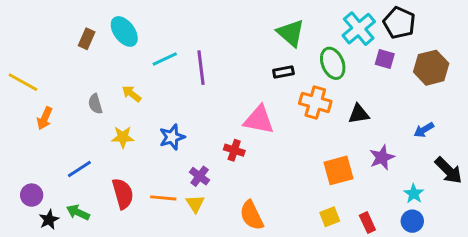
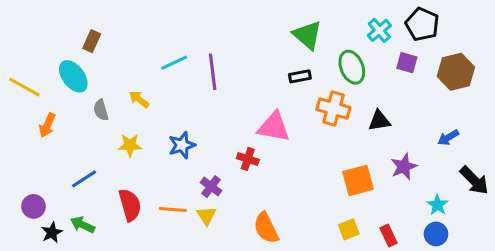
cyan cross: (359, 29) -> (379, 30), size x0.7
cyan ellipse: (124, 31) -> (73, 76), moved

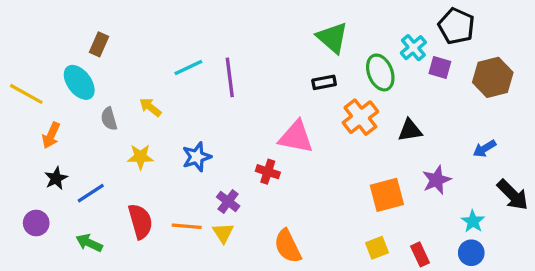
cyan cross: (379, 30) -> (413, 48), moved
orange cross: (333, 108) -> (360, 117), turned 36
black star: (52, 232) -> (56, 178), moved

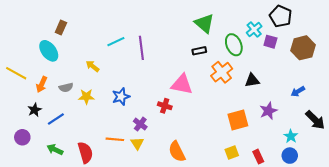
yellow line: (26, 94) -> (16, 73), moved
gray semicircle: (109, 119) -> (66, 87), moved, turned -88
orange arrow: (51, 135) -> (42, 84), moved
red semicircle: (140, 221) -> (85, 153), moved

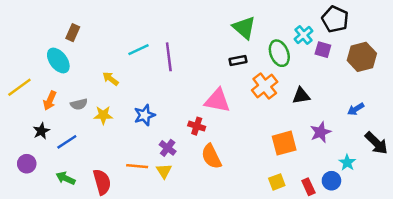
yellow line: (16, 73) -> (19, 87), turned -65
orange semicircle: (177, 152) -> (211, 156), moved
blue circle: (290, 156) -> (331, 181), moved

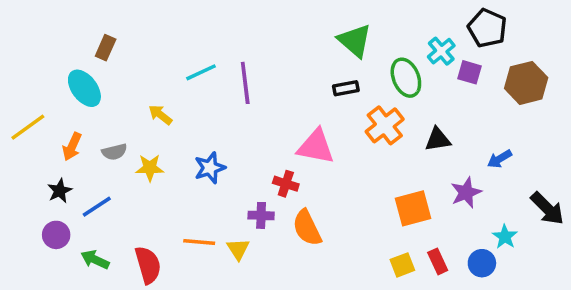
blue arrow: (356, 109) -> (500, 159), moved
purple cross: (168, 148) -> (261, 215), moved, turned -35
purple circle: (27, 164) -> (56, 235), moved
red rectangle: (308, 187) -> (438, 261), moved

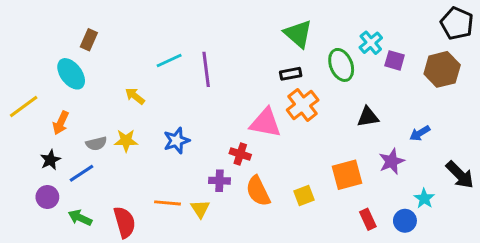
black pentagon: (487, 28) -> (457, 23), moved
orange cross: (385, 125) -> (303, 105), moved
gray semicircle: (114, 152) -> (96, 144), moved
yellow square: (402, 265) -> (304, 196), moved

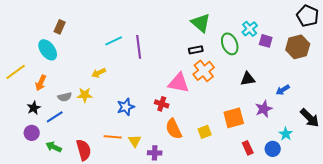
yellow arrow: (135, 96) -> (99, 73), moved, turned -64
blue star: (176, 141) -> (126, 107), moved
purple cross: (219, 181) -> (155, 153), moved

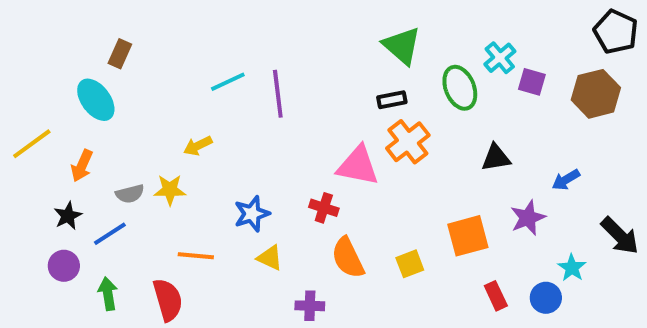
orange line: (113, 137) -> (196, 256), moved
yellow triangle: (135, 141) -> (270, 258), moved, turned -32
green arrow: (54, 147) -> (108, 294), turned 56

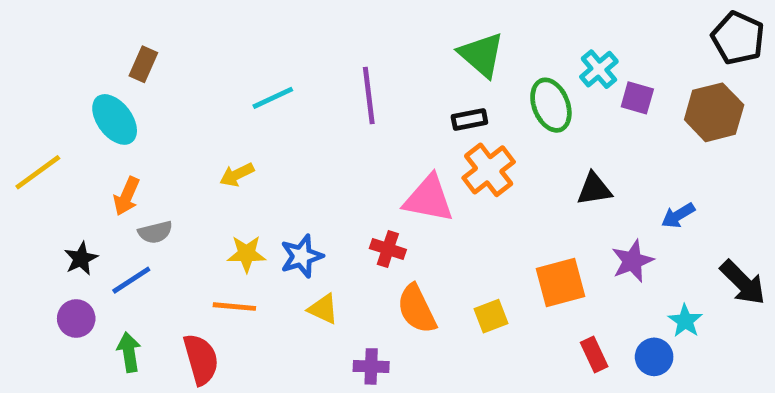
purple line: (278, 94) -> (369, 96), moved
orange arrow: (82, 166) -> (127, 196), moved
yellow star: (170, 190) -> (246, 254), moved

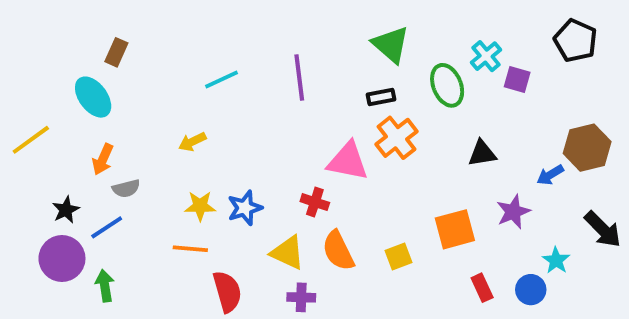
black pentagon: (738, 38) -> (575, 41), moved
brown hexagon: (714, 112) -> (587, 148), moved
yellow triangle: (323, 309) -> (288, 253), moved, size x1.4
purple circle: (76, 319) -> (62, 258), size x1.5
red semicircle: (201, 359) -> (227, 292), moved

